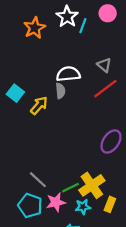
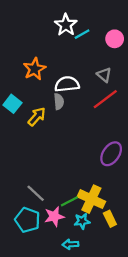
pink circle: (108, 13) -> (115, 39), moved
cyan line: (83, 26) -> (82, 34), turned 40
orange star: (35, 28) -> (34, 69), moved
yellow cross: (92, 185) -> (91, 199), turned -30
yellow rectangle: (110, 204) -> (110, 219), turned -48

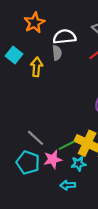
yellow arrow: (37, 117) -> (37, 67), turned -36

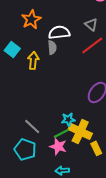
pink star: (53, 159) -> (58, 146), moved, turned 30
cyan star: (78, 164) -> (68, 119), moved

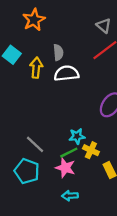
white semicircle: (59, 32) -> (66, 73), moved
yellow cross: (80, 131) -> (91, 150), size x0.6

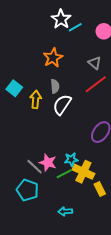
orange star: (34, 20) -> (53, 58), moved
white semicircle: (66, 73) -> (62, 105), turned -50
yellow cross: (91, 150) -> (83, 172), size x1.5
pink star: (65, 168) -> (48, 163), moved

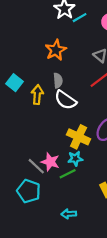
white semicircle: (62, 105) -> (66, 100), turned -90
yellow cross: (83, 172) -> (79, 137), moved

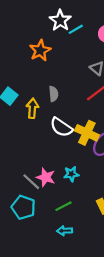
orange star: (56, 50) -> (40, 50), moved
white semicircle: (66, 100) -> (61, 127), moved
yellow cross: (79, 137) -> (87, 133), moved
green line: (68, 174) -> (64, 206), moved

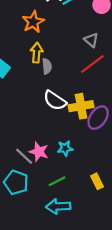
yellow arrow: (32, 108) -> (37, 53), moved
yellow cross: (87, 133) -> (81, 106), turned -35
cyan arrow: (65, 231) -> (58, 206), size x1.5

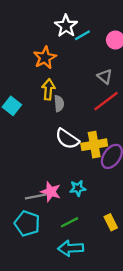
gray line: (24, 156) -> (35, 196), turned -54

